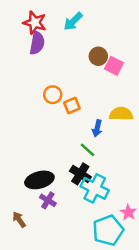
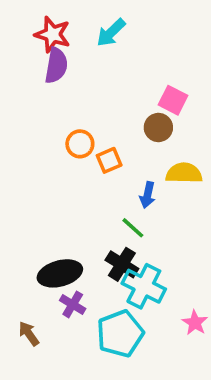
brown circle: (98, 56) -> (158, 127), moved
cyan pentagon: (108, 230) -> (120, 334), moved

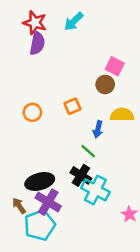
orange circle: (80, 144) -> (32, 112), moved
purple cross: (73, 304) -> (48, 202), size x1.5
brown arrow: (29, 334) -> (19, 206), moved
cyan pentagon: (120, 334) -> (40, 225), moved

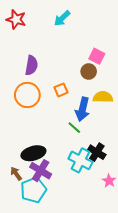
red star: (35, 23) -> (16, 19), moved
purple semicircle: (37, 43) -> (31, 65), moved
orange circle: (32, 112) -> (27, 95), size x1.6
blue arrow: (98, 129) -> (82, 109), size x1.6
black cross: (81, 175) -> (97, 152), moved

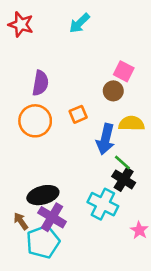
green line: (74, 128) -> (122, 163), moved
black cross: (97, 152) -> (124, 179), moved

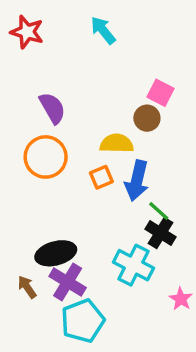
cyan arrow: (79, 23) -> (103, 30), turned 95
purple semicircle: (40, 83) -> (52, 108), turned -40
orange square: (78, 114) -> (101, 177), moved
yellow semicircle: (131, 123) -> (117, 143), moved
cyan pentagon: (43, 242) -> (83, 321), moved

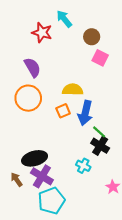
red star: (27, 32) -> (42, 33), moved
brown circle: (147, 118) -> (92, 37), moved
cyan cross: (133, 265) -> (83, 166), size x0.6

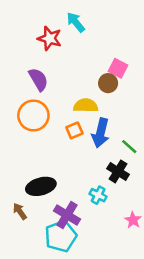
brown circle: (92, 37) -> (108, 83), moved
green line: (99, 132) -> (129, 147), moved
purple cross: (42, 176) -> (67, 215), moved

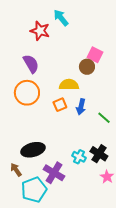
blue arrow: (101, 133) -> (81, 107), size x0.7
black cross: (118, 171) -> (99, 154), moved
cyan pentagon: (61, 236) -> (34, 190), moved

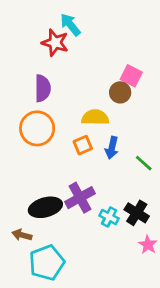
cyan arrow: (61, 18) -> (70, 25), moved
purple semicircle: (31, 64) -> (43, 88), turned 30
brown arrow: (16, 170) -> (22, 235), turned -40
purple cross: (54, 173) -> (80, 198), moved, turned 30

